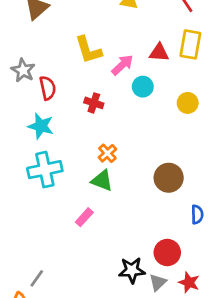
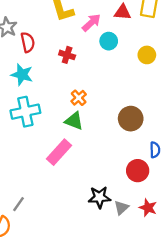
pink rectangle: (84, 217) -> (59, 152), size x1.6
red circle: (167, 253) -> (138, 171), moved

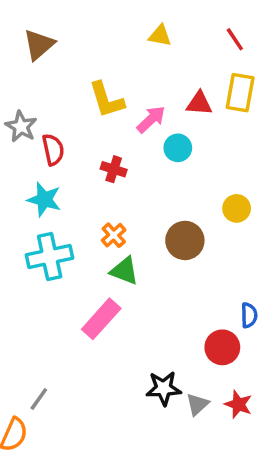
yellow circle: (147, 55) -> (237, 208), moved
orange cross: (79, 98) -> (114, 235), moved
brown circle: (131, 119) -> (185, 240), moved

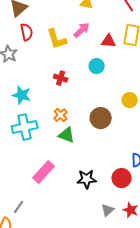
pink arrow: (151, 119) -> (82, 30), moved
red semicircle: (53, 150) -> (27, 32), moved
pink rectangle: (101, 319) -> (44, 172), moved
black star: (164, 388) -> (87, 179), moved

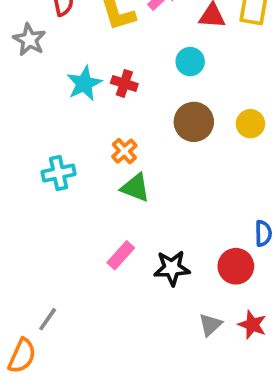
cyan star: (22, 95) -> (84, 83), moved, turned 30
brown circle: (101, 118) -> (194, 122), moved
cyan cross: (25, 127) -> (59, 173), size x0.7
pink rectangle: (44, 172) -> (121, 255), moved, size x0.7

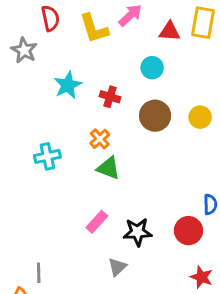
red cross: (124, 83) -> (110, 97), moved
gray line: (48, 319) -> (39, 273), turned -36
gray triangle: (210, 325) -> (117, 267), moved

